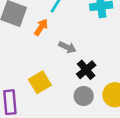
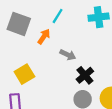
yellow square: (40, 82) -> (24, 74), moved

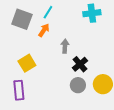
cyan line: (58, 16) -> (48, 12), moved
gray arrow: (68, 55) -> (65, 46), turned -112

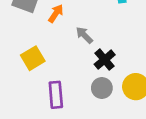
gray arrow: (65, 46) -> (84, 35), turned -48
purple rectangle: (19, 90) -> (56, 95), moved

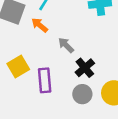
orange arrow: (56, 13) -> (40, 25), turned -84
purple rectangle: (56, 95) -> (45, 80), moved

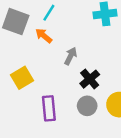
gray arrow: (66, 45) -> (71, 56), turned 72
purple rectangle: (45, 80) -> (49, 108), moved

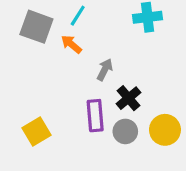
yellow square: (22, 78) -> (36, 131), moved
purple rectangle: (49, 108) -> (95, 116), moved

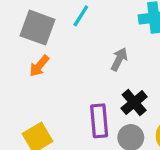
orange arrow: (71, 44) -> (39, 66), moved, turned -90
gray arrow: (105, 70) -> (119, 59), moved

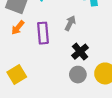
purple rectangle: (99, 121) -> (43, 33), moved

